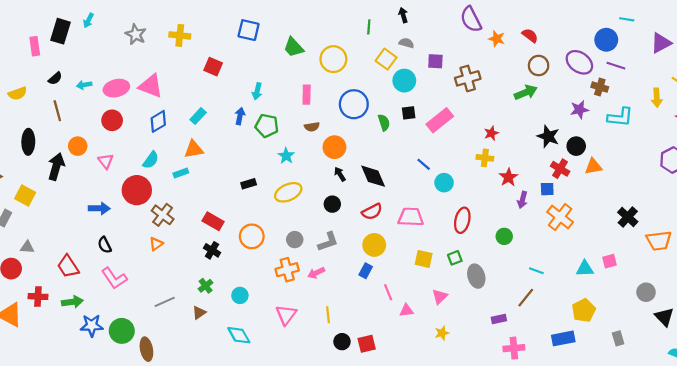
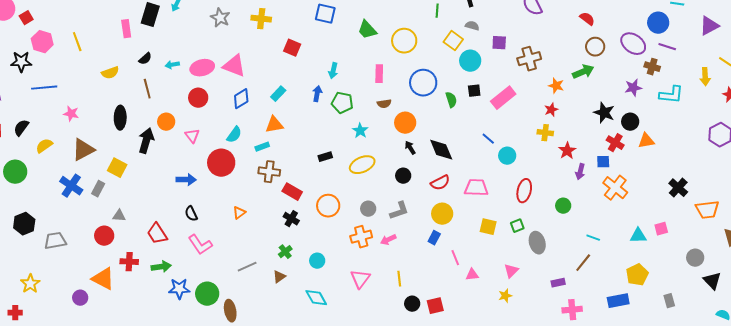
orange star: (497, 39) -> (556, 86), moved
brown cross: (163, 215) -> (269, 172), moved, turned -30
pink triangle: (440, 297) -> (511, 271), moved

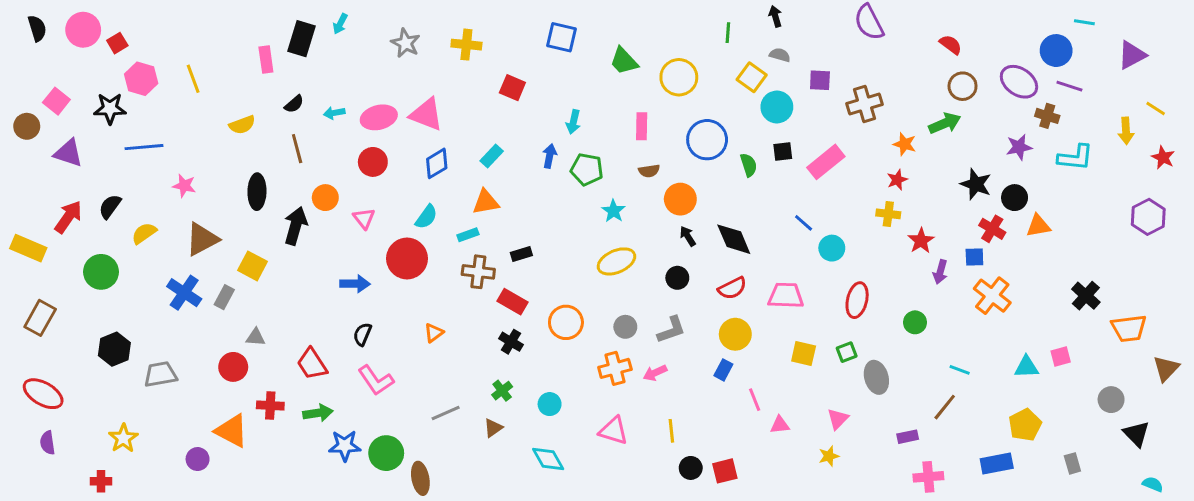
black rectangle: (325, 157) -> (521, 254), moved
black semicircle: (191, 214) -> (362, 334), turned 49
pink triangle: (360, 279) -> (613, 431), turned -50

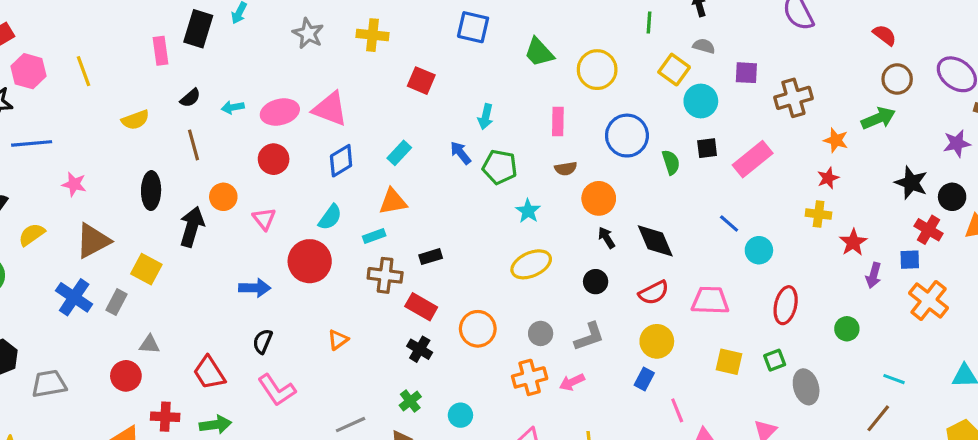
blue arrow: (550, 156) -> (460, 153), turned -50

